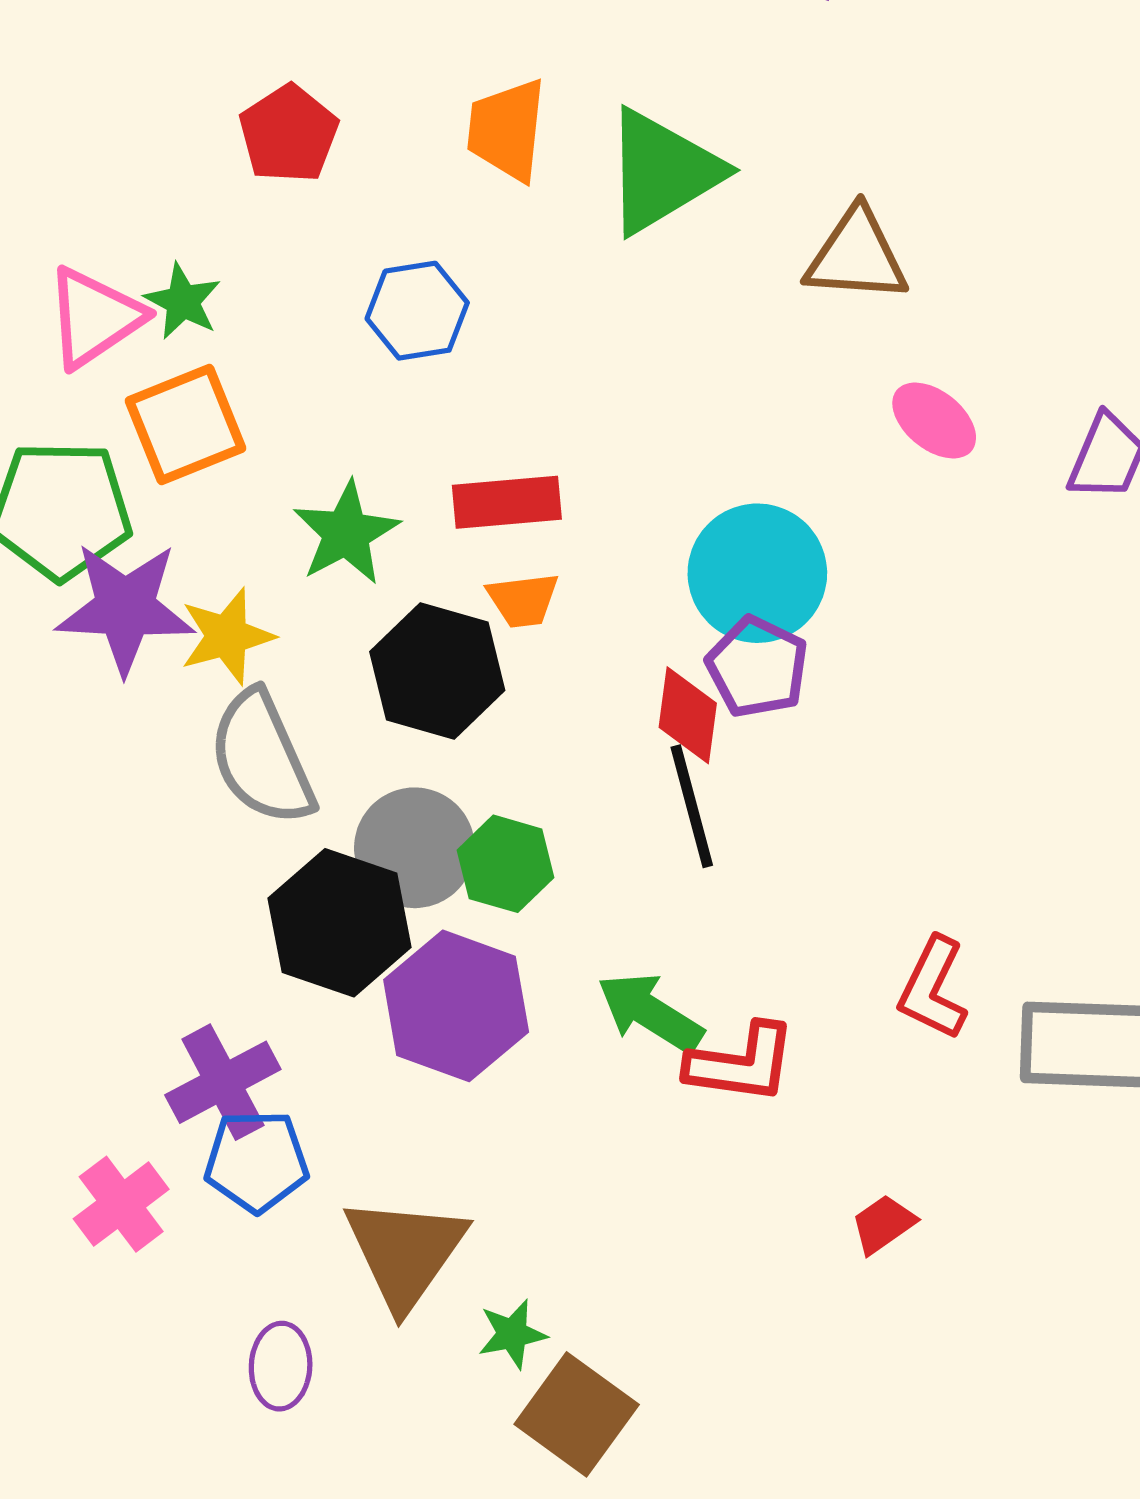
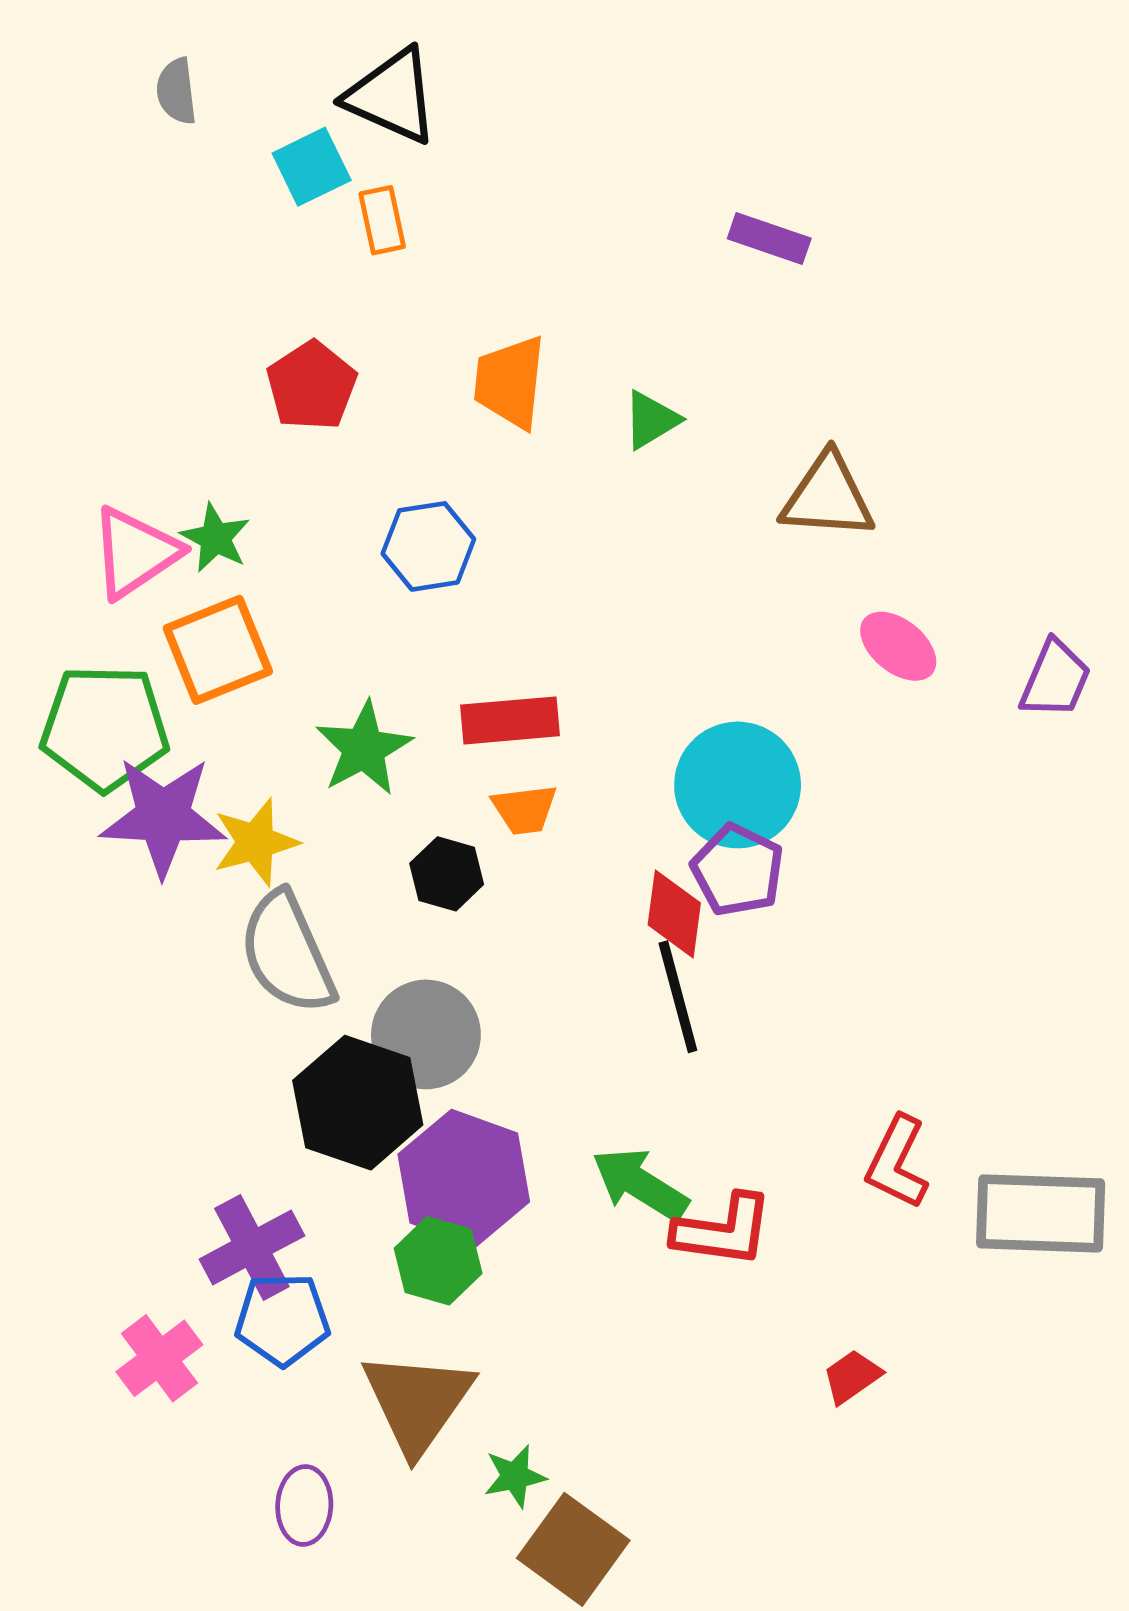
green triangle: (662, 171) -> (651, 420), size x0.5
black hexagon: (437, 671) -> (447, 874), size x0.6
green hexagon: (506, 864) -> (438, 1261), moved

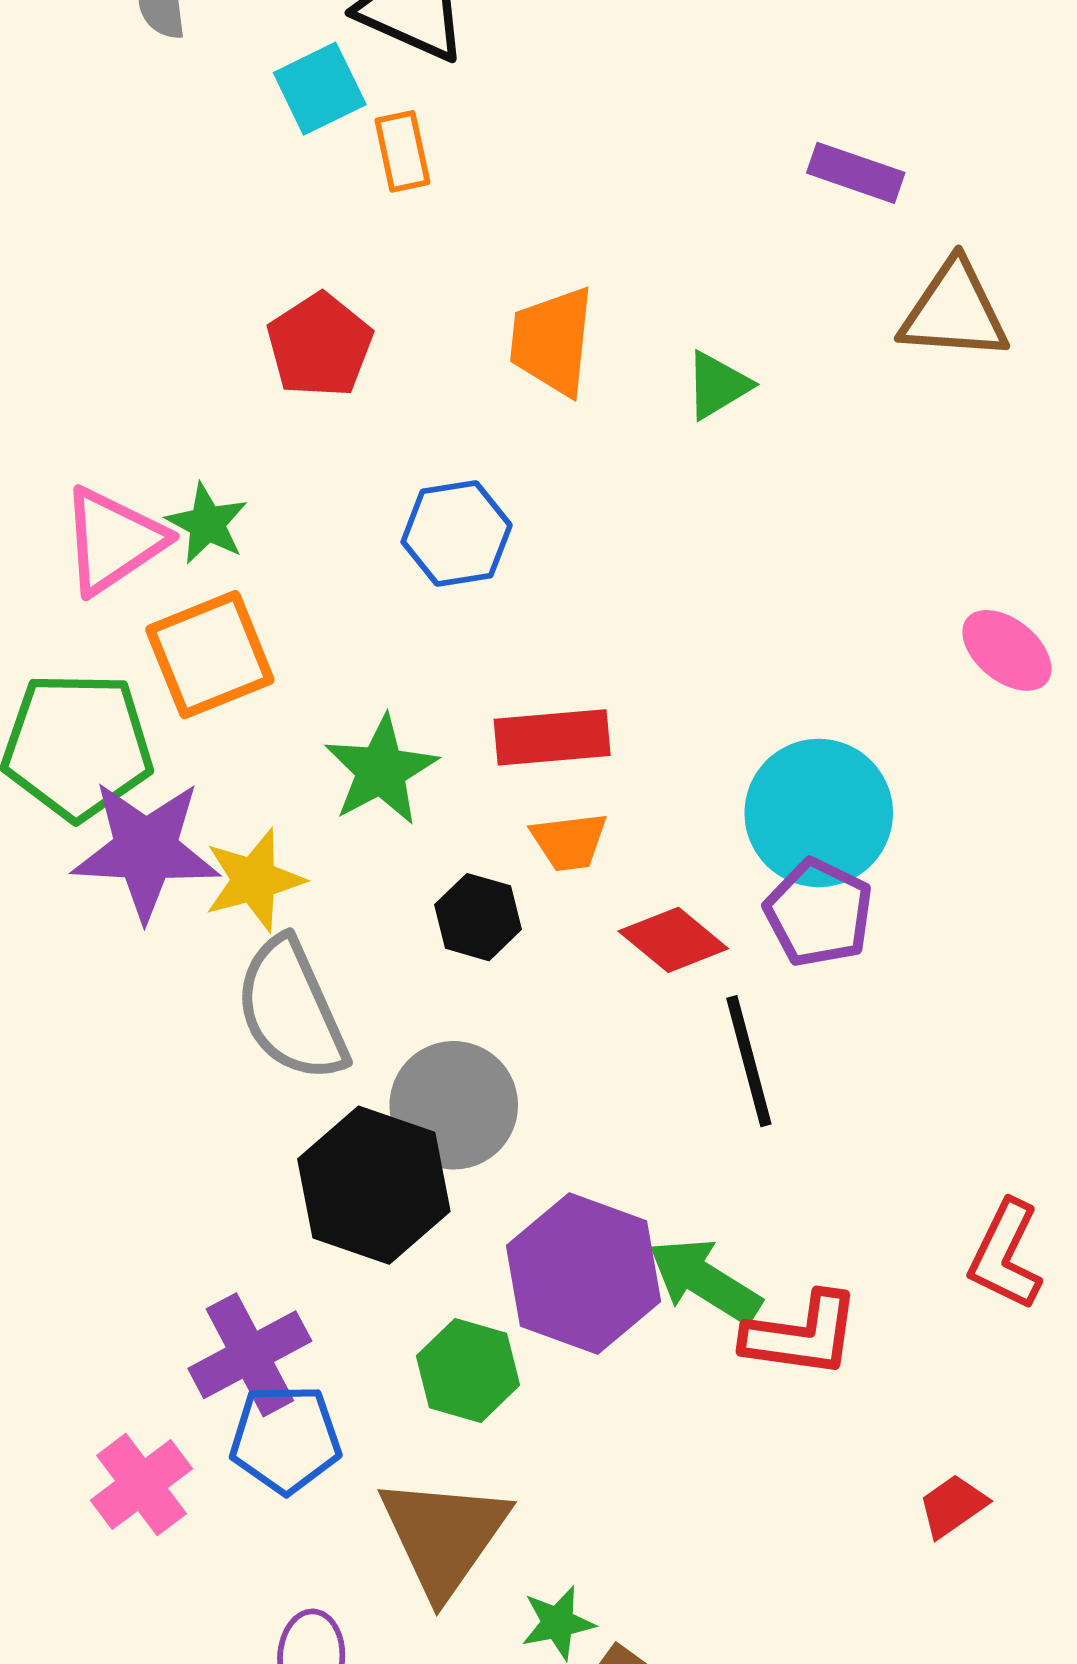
brown triangle: (828, 497) -> (954, 311), moved
red diamond: (674, 914) -> (673, 940), moved, turned -58
purple hexagon: (464, 1178) -> (583, 1273), moved

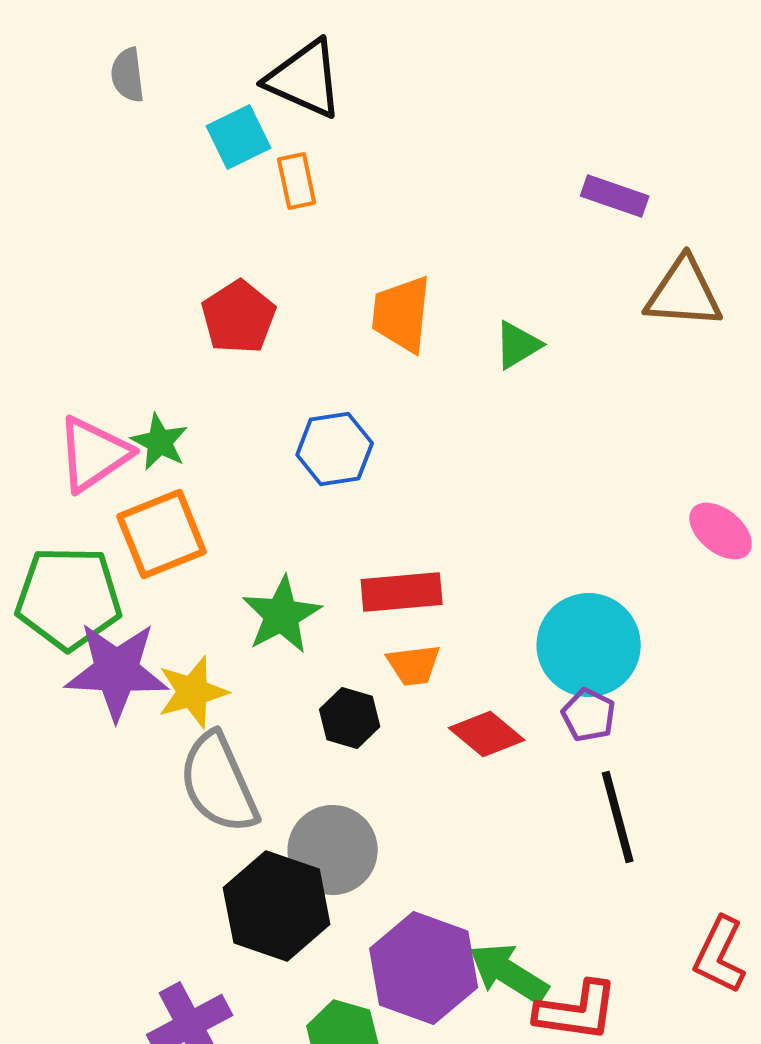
purple pentagon: (819, 913) -> (589, 715), size x0.7
black line: (749, 1061) -> (618, 817), moved

